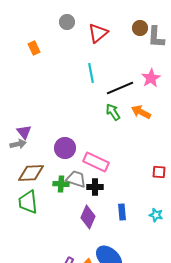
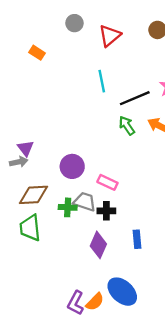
orange rectangle: (34, 48) -> (37, 53), turned -32
pink rectangle: (96, 162) -> (107, 182), size x0.7

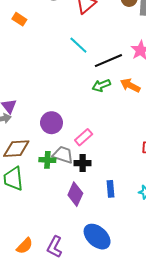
cyan line: (102, 81) -> (78, 45), turned -36
green arrow: (127, 125) -> (101, 85), turned -78
pink rectangle: (107, 182) -> (84, 137), turned -66
orange semicircle: (95, 302) -> (25, 246), moved

